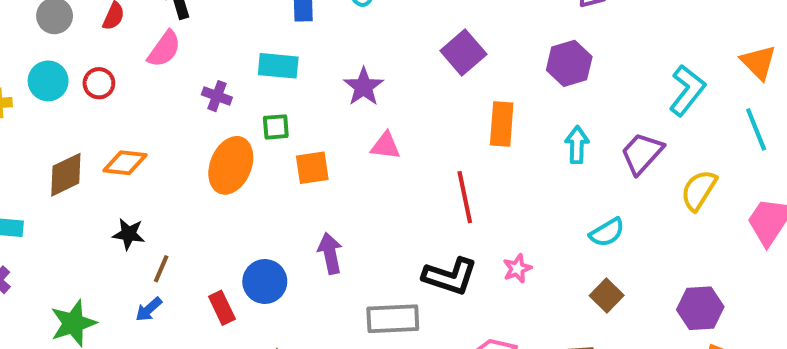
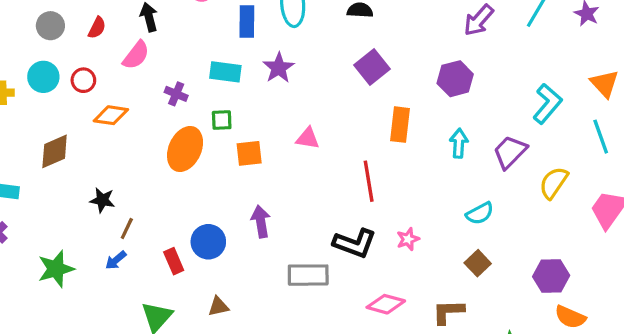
purple star: (364, 87) -> (279, 68), moved
orange diamond: (125, 163) -> (111, 115), moved

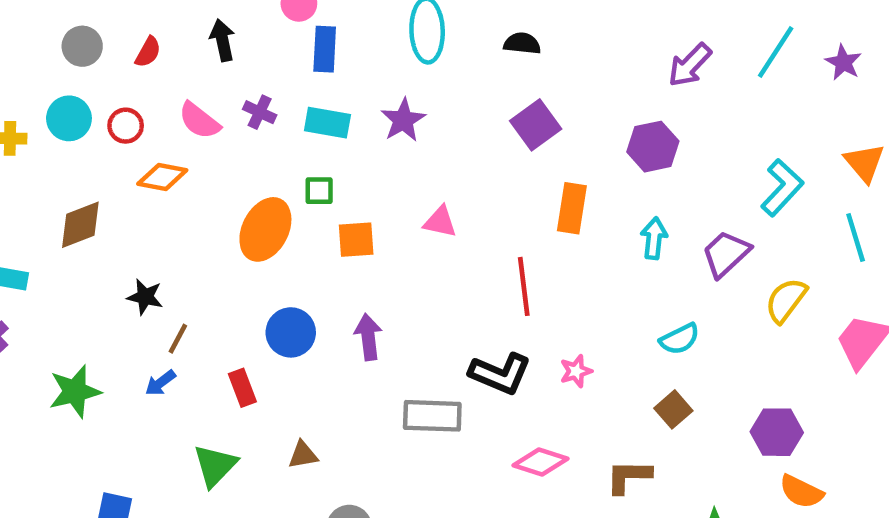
blue rectangle: (247, 21) -> (325, 49), moved
pink semicircle: (136, 55) -> (199, 121), moved, turned 88
purple cross: (176, 94) -> (260, 112), moved
blue circle: (208, 242) -> (291, 332), moved

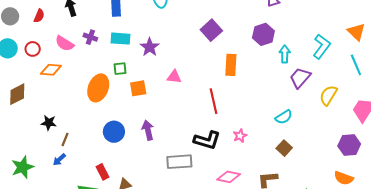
purple star: (403, 120) -> (150, 47), moved
cyan arrow: (654, 238) -> (285, 54), moved
red rectangle: (242, 388) -> (103, 172), moved
purple hexagon: (777, 432) -> (349, 145), moved

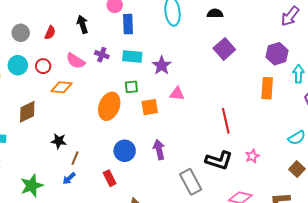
orange rectangle: (231, 65) -> (267, 88), moved
pink triangle: (174, 77) -> (177, 94), moved
gray rectangle: (179, 162) -> (191, 182), turned 65
red rectangle: (103, 172) -> (110, 178), moved

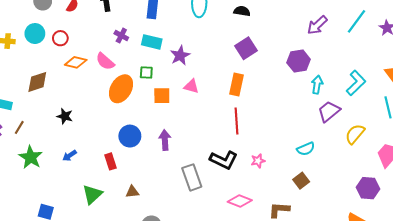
pink semicircle: (76, 61) -> (105, 61), moved
orange rectangle: (267, 88) -> (237, 85), moved
brown line: (75, 158) -> (19, 127), moved
green star: (32, 186) -> (31, 157), turned -30

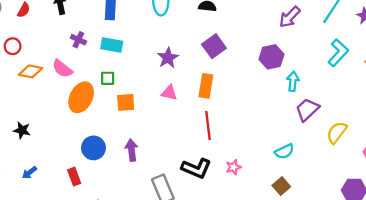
purple star: (180, 55) -> (168, 58), moved
cyan L-shape: (356, 83) -> (338, 53), moved
pink triangle: (191, 86) -> (169, 93), moved

